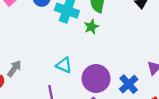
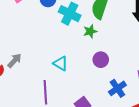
purple circle: (96, 79) -> (101, 60), moved, size x0.6

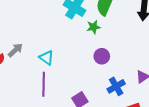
cyan triangle: (60, 63) -> (46, 58), moved

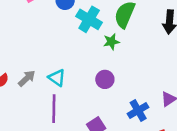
gray arrow: (15, 50) -> (27, 78), moved
purple circle: (102, 56) -> (105, 79), moved

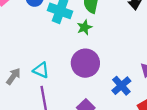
purple circle: (105, 79) -> (85, 63), size x1.6

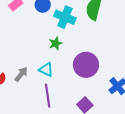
green star: (84, 27) -> (56, 43), moved

